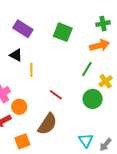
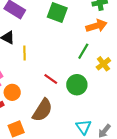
green circle: (93, 99) -> (77, 85), moved

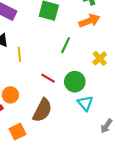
green line: (83, 51) -> (66, 45), moved
cyan triangle: (83, 127) -> (85, 103), moved

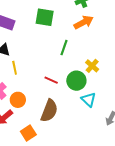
yellow line: (19, 54) -> (15, 68), moved
yellow cross: (100, 58) -> (92, 66), moved

